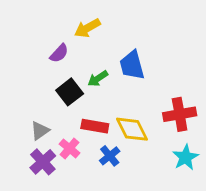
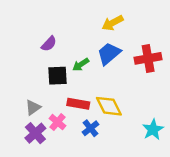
yellow arrow: (87, 28) -> (113, 23), moved
blue trapezoid: (132, 65) -> (109, 54), turned 65
black square: (70, 92) -> (57, 76), turned 35
red cross: (180, 114) -> (148, 58), moved

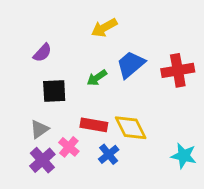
yellow arrow: (113, 23) -> (104, 28), moved
purple semicircle: (49, 44) -> (42, 53), moved
black square: (57, 76) -> (54, 91), moved
cyan star: (153, 129) -> (184, 156), turned -30

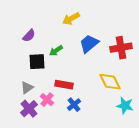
green arrow: (97, 78) -> (56, 51), moved
yellow diamond: (131, 128) -> (110, 82), moved

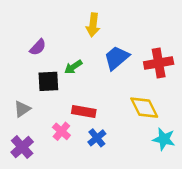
yellow arrow: (71, 19) -> (93, 25), turned -54
gray triangle: (27, 88) -> (22, 109), moved
purple cross: (29, 109) -> (22, 147), moved

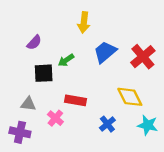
red cross: (159, 63) -> (143, 57), turned -30
gray triangle: (22, 109) -> (28, 104), moved, turned 42
blue cross: (97, 138) -> (107, 124), moved
purple cross: (22, 147) -> (20, 132), turned -36

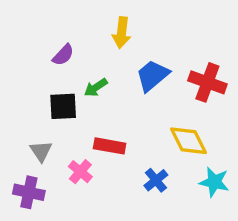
purple semicircle: (34, 42) -> (63, 55), moved
red cross: (143, 57) -> (207, 82), turned -30
gray triangle: (28, 104) -> (41, 151), turned 49

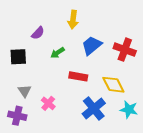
black square: (63, 106) -> (18, 57), moved
red rectangle: (110, 146) -> (78, 76), moved
blue cross: (156, 180) -> (94, 108), size x1.6

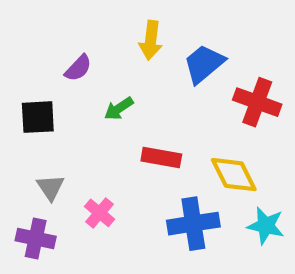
blue trapezoid: (92, 45) -> (204, 64), moved
blue cross: (94, 108) -> (193, 224), turned 30

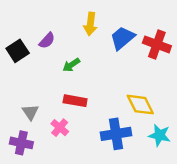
red cross: (257, 102) -> (157, 44), moved
black square: (38, 117) -> (18, 51), moved, turned -30
red rectangle: (161, 158) -> (75, 101), moved

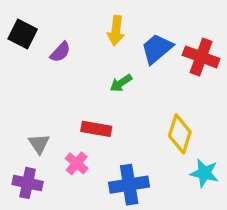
black square: (18, 51) -> (23, 34), moved, turned -30
green arrow: (71, 65) -> (121, 83), moved
yellow diamond: (140, 105) -> (180, 134), turned 44
blue cross: (116, 134) -> (129, 185), moved

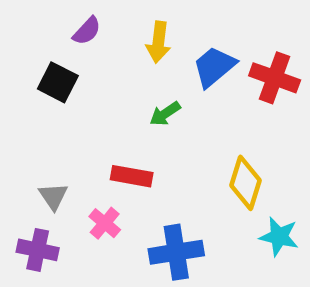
black square: (23, 34) -> (58, 82), moved
purple semicircle: (60, 52) -> (87, 31), moved

